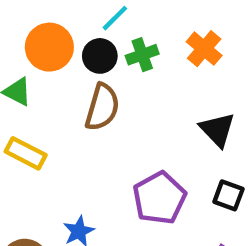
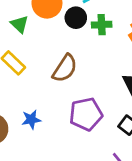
brown semicircle: (102, 107) -> (65, 68), moved

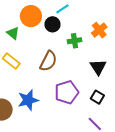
green cross: (102, 25) -> (75, 41), moved
blue star: (31, 120) -> (28, 100), size x1.5

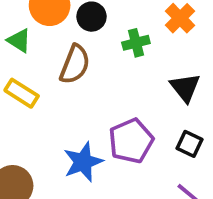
brown semicircle: (48, 61) -> (75, 64), moved
blue star: (28, 100) -> (83, 162), moved

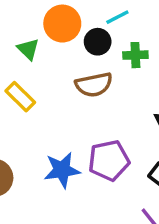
green cross: (136, 43) -> (135, 55), moved
brown semicircle: (75, 64) -> (94, 85), moved, turned 45

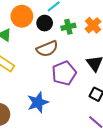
purple pentagon: (109, 160) -> (64, 73), moved

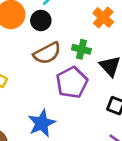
green cross: (68, 27) -> (81, 49), moved, turned 32

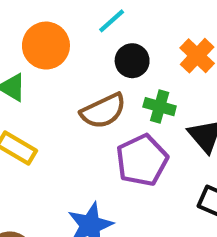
black circle: (41, 20) -> (132, 61), moved

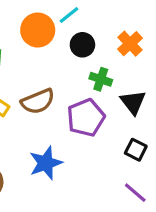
orange circle: (46, 46) -> (38, 30), moved
brown semicircle: (103, 111) -> (38, 101), moved

